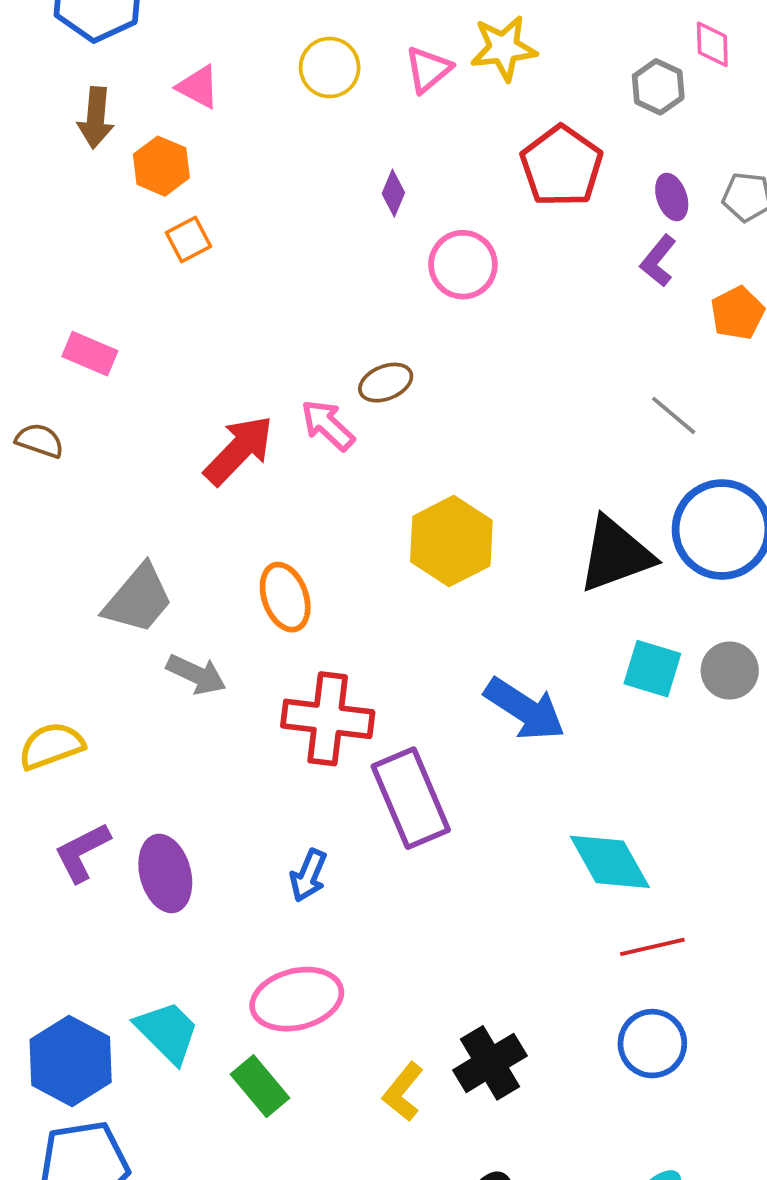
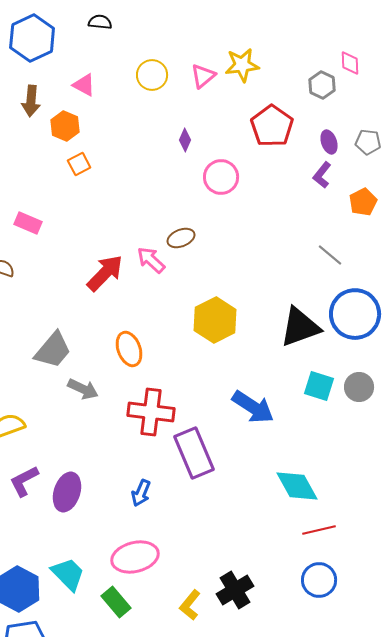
purple ellipse: (165, 873) -> (67, 492), turned 33

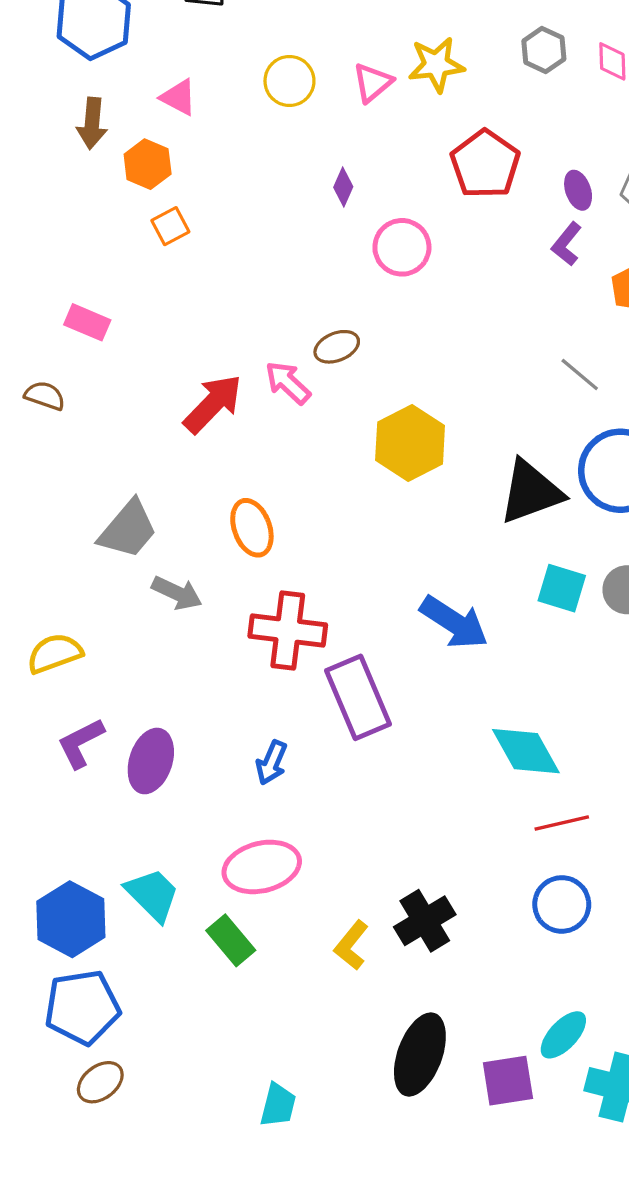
gray hexagon: (322, 85) -> (544, 50), moved
yellow hexagon: (215, 320) -> (410, 443), moved

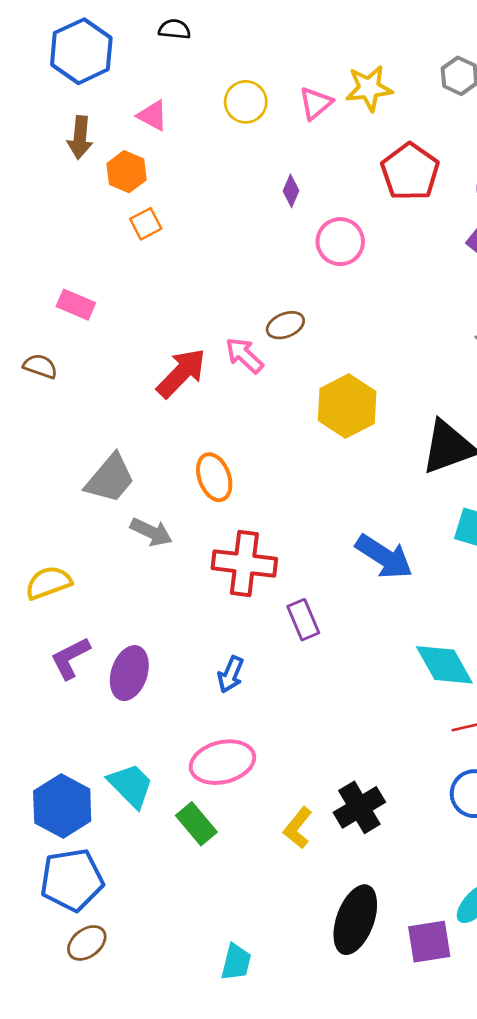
purple rectangle: (358, 697) -> (303, 620), size x0.6

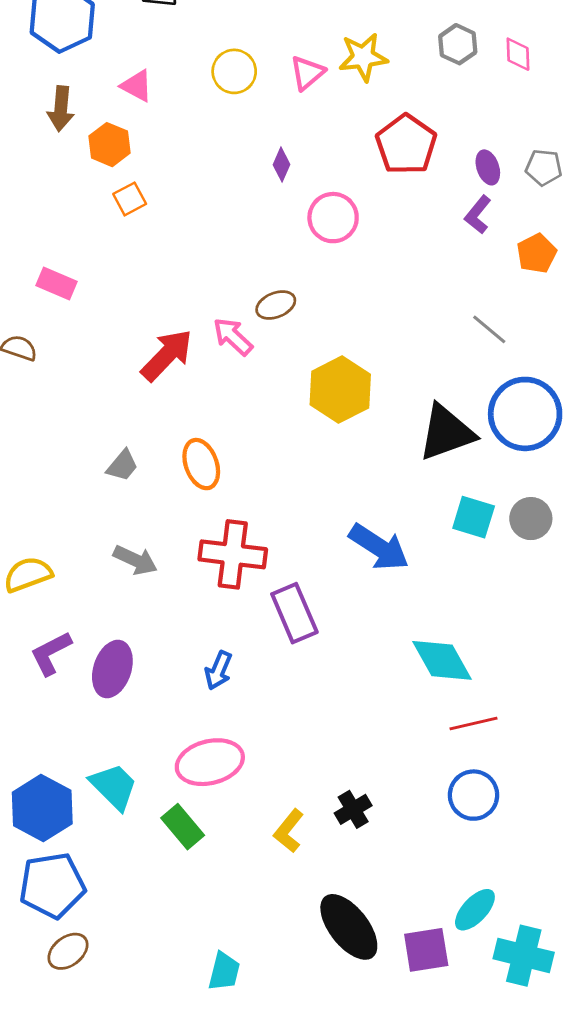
gray trapezoid: (110, 479) -> (122, 465), moved, size x0.6
gray arrow: (151, 532) -> (135, 560), moved
purple rectangle: (303, 620) -> (294, 613), size x1.4
black cross: (359, 807) -> (353, 809), size x0.7
black ellipse: (355, 920) -> (349, 927), turned -58

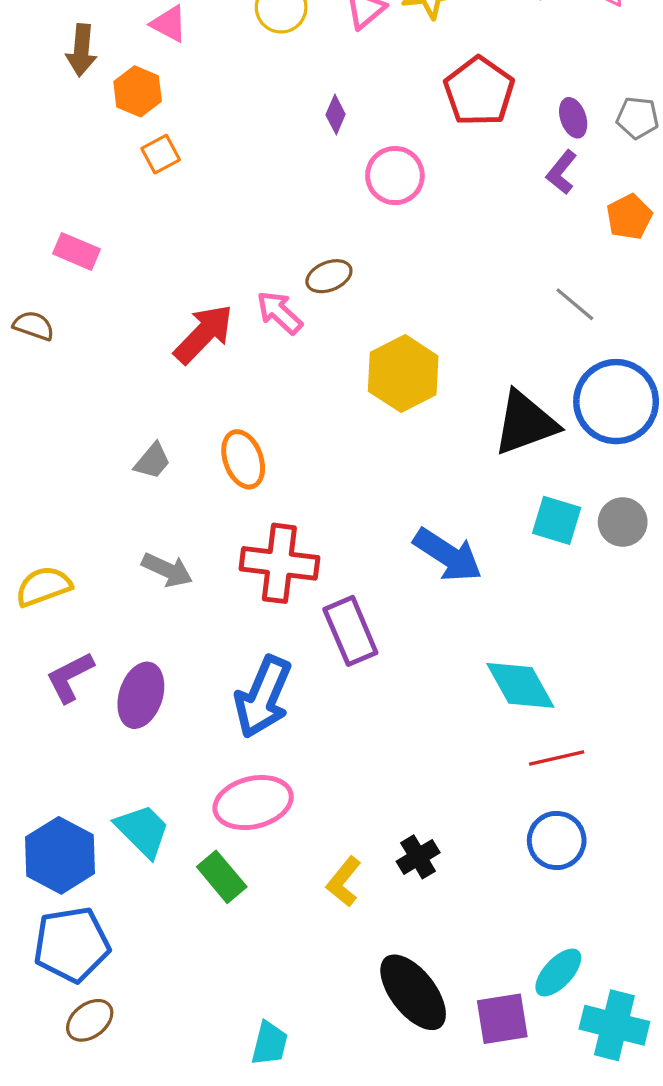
blue arrow: (218, 670) -> (263, 697), size x1.8

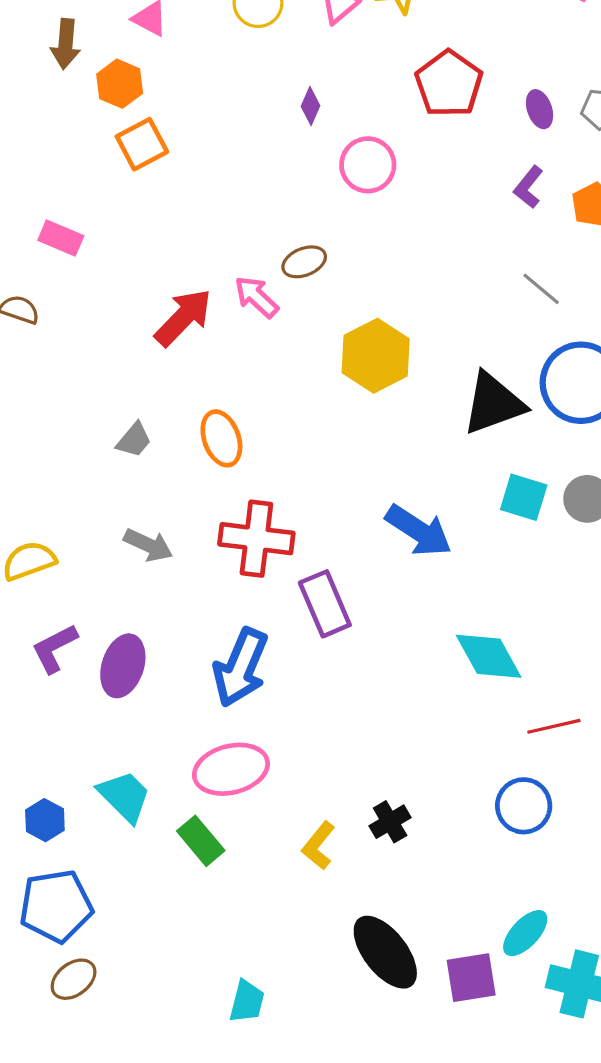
orange square: (161, 154) -> (142, 144), size x1.4
purple L-shape: (562, 172) -> (528, 187), moved
red line: (557, 758) -> (554, 726), moved
blue hexagon: (60, 855) -> (45, 820), size x0.6

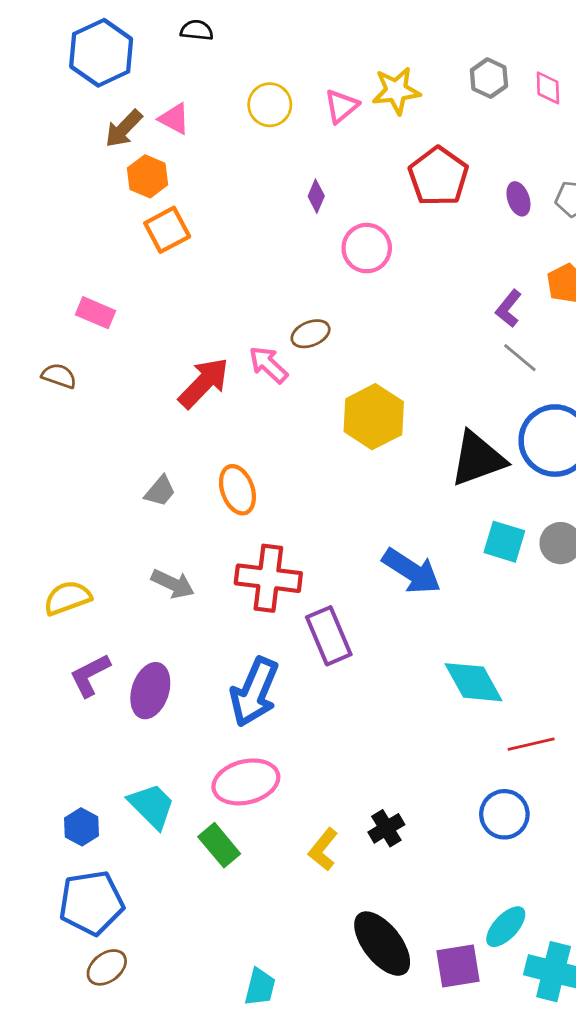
brown arrow: (66, 44) -> (124, 129), moved, turned 39
purple L-shape: (528, 187) -> (509, 308), moved

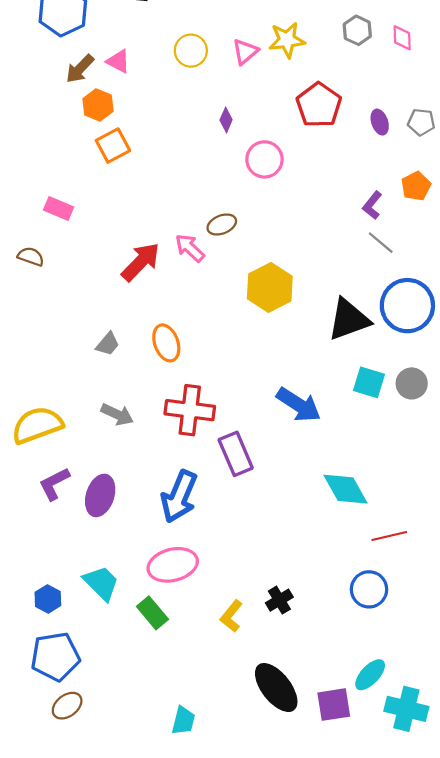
yellow semicircle: (67, 598) -> (37, 425), size x1.4

